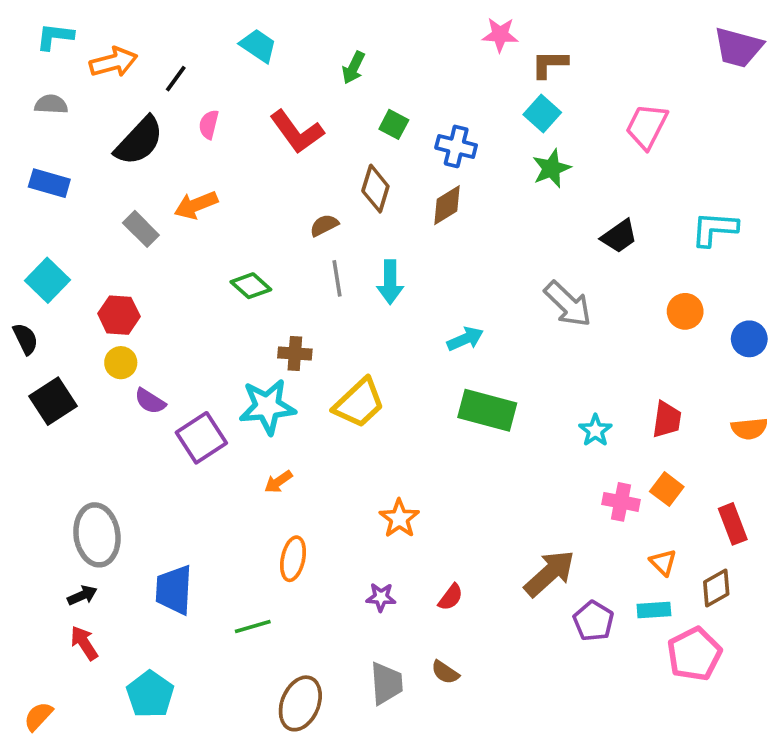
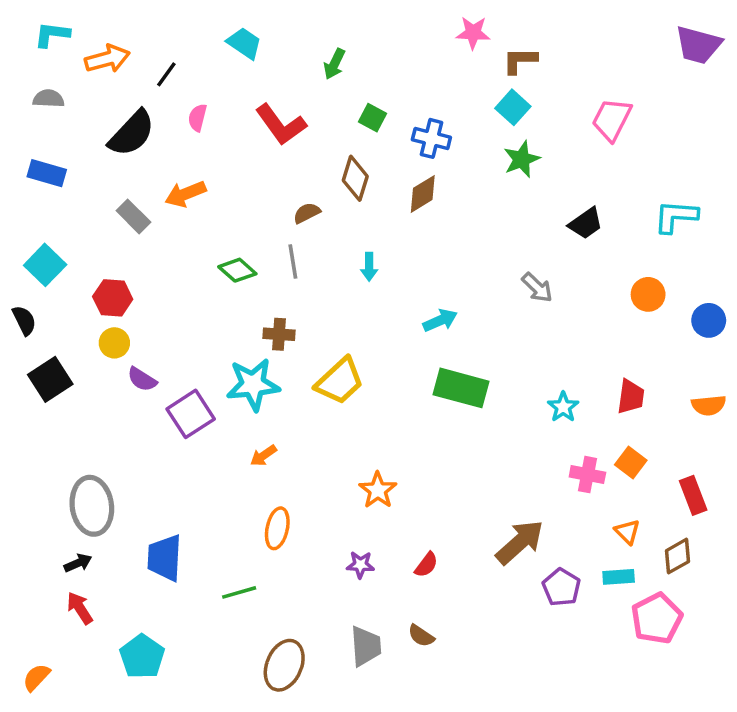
gray line: (337, 278) -> (293, 261), moved
cyan arrow: (390, 282) -> (369, 267), size x0.7
gray arrow: (568, 304) -> (537, 287), size x0.7

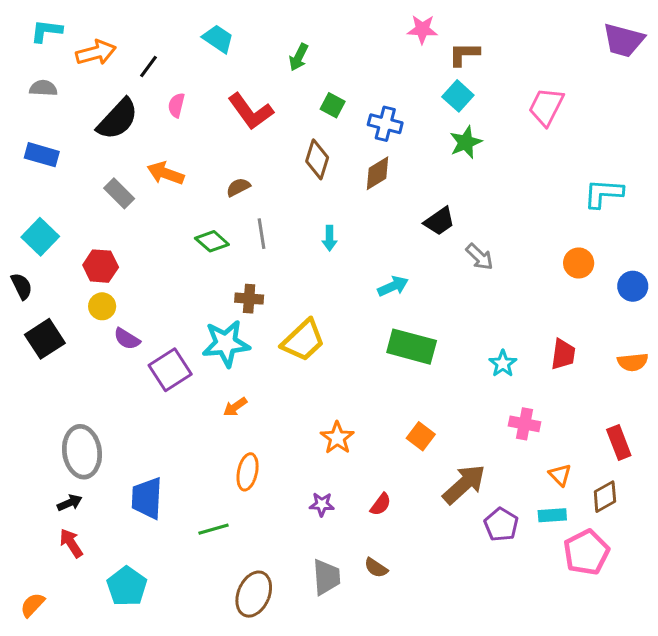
orange arrow: (185, 194) -> (166, 173), turned 42
brown semicircle: (307, 213) -> (238, 187), moved
black trapezoid: (586, 223) -> (439, 221), moved
orange square: (631, 462) -> (421, 436), moved

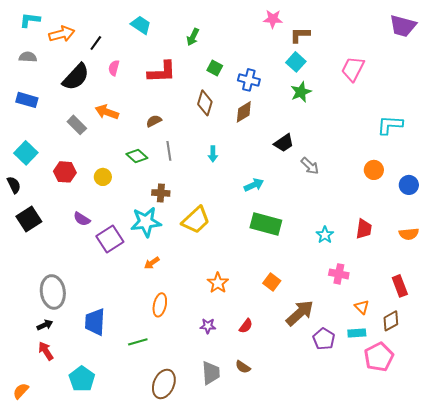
red L-shape: (251, 111) -> (162, 72), turned -56
yellow circle: (102, 306) -> (103, 177), moved

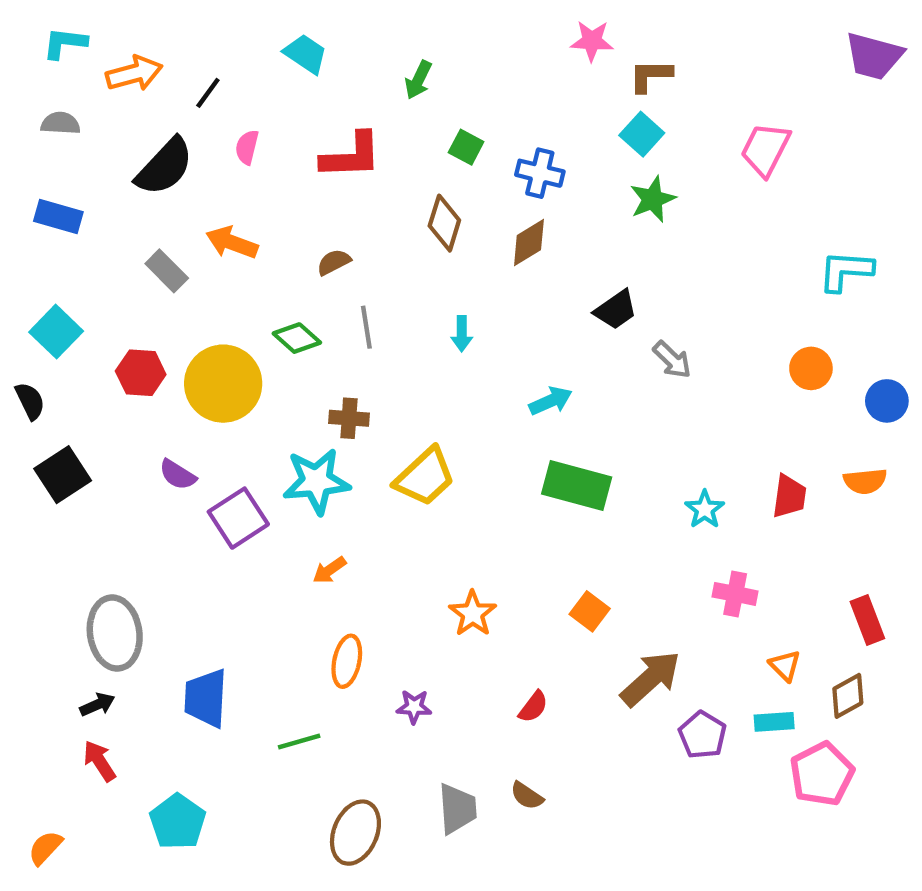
yellow circle: (103, 177) -> (223, 384), size x2.0
orange semicircle: (409, 234) -> (865, 481), moved
purple star: (208, 326) -> (414, 707), moved

